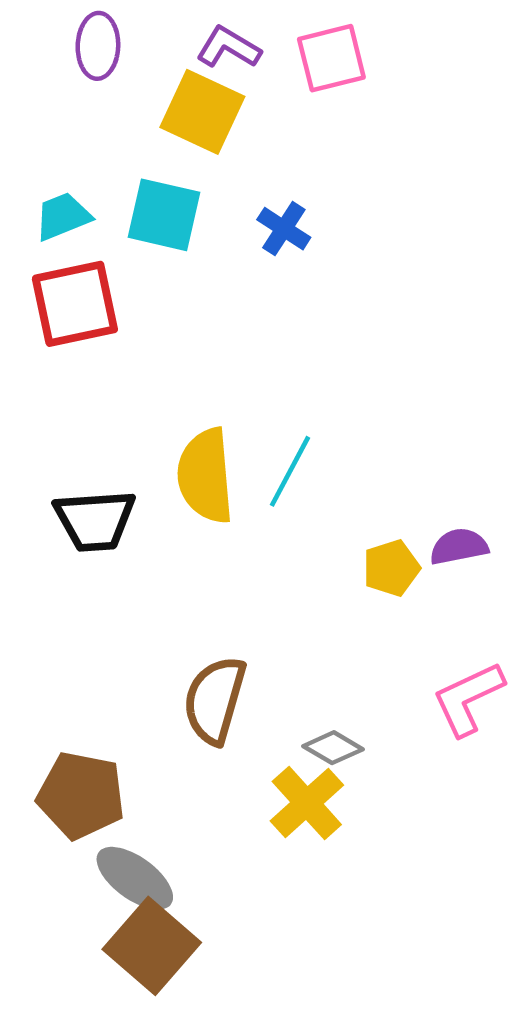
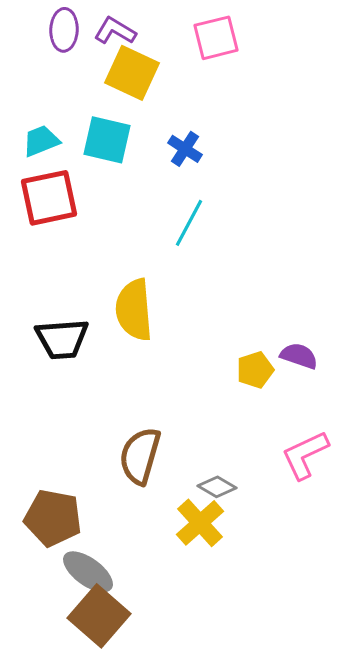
purple L-shape: (229, 47) -> (115, 31), moved
cyan line: (290, 471) -> (189, 223), moved
purple semicircle: (459, 547) -> (299, 356), turned 30

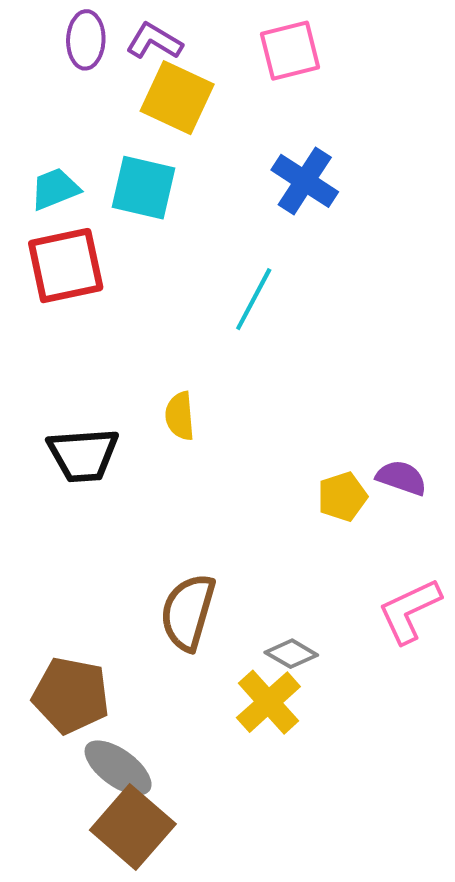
blue cross: (185, 149) -> (305, 181), moved, size x1.4
yellow semicircle: (134, 310) -> (180, 416), size x0.6

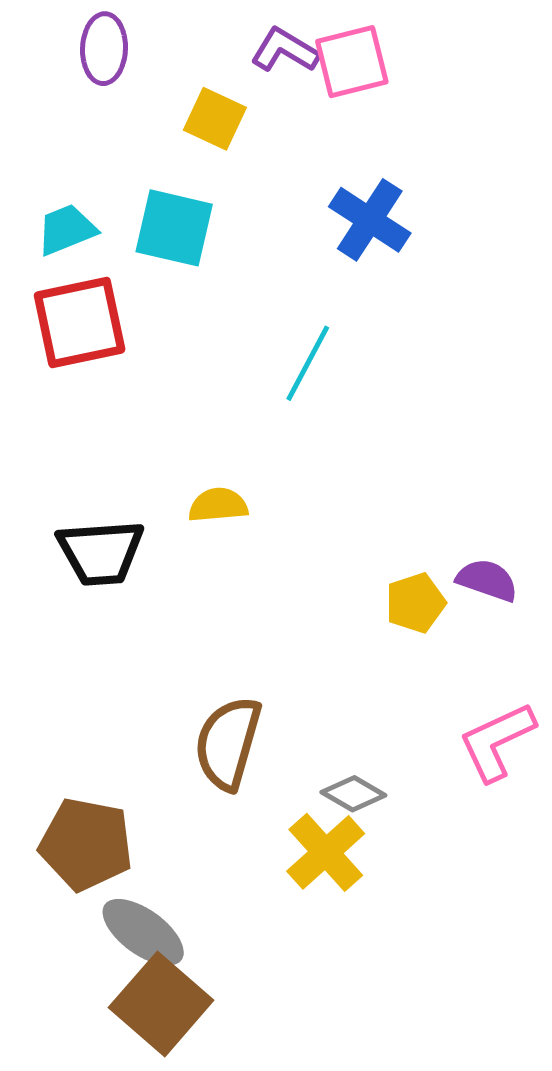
purple L-shape: (154, 41) -> (285, 50), moved
yellow square: (177, 98) -> (215, 119), size x0.7
yellow semicircle: (180, 416) -> (218, 505), turned 90

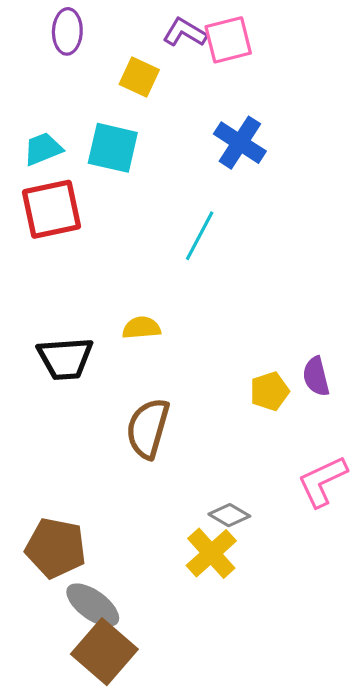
purple semicircle: (487, 580) -> (316, 376), turned -123
brown semicircle: (228, 743) -> (148, 428), moved

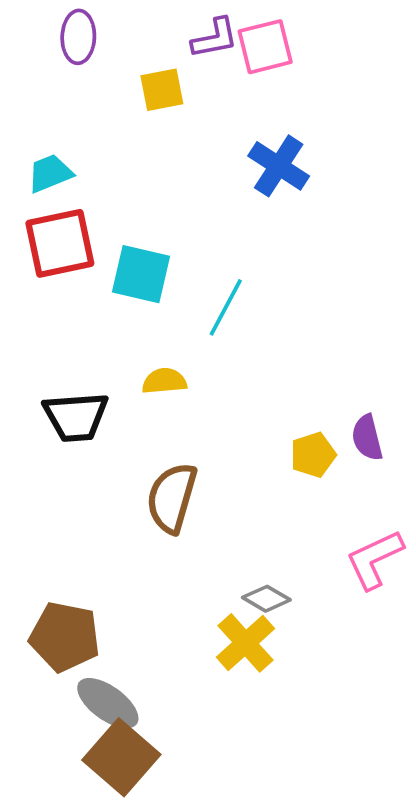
purple L-shape: (185, 32) -> (215, 38), turned 138
yellow square: (139, 77) -> (162, 90), turned -36
cyan square: (113, 148) -> (141, 274), moved
cyan line: (200, 236) -> (226, 307), moved

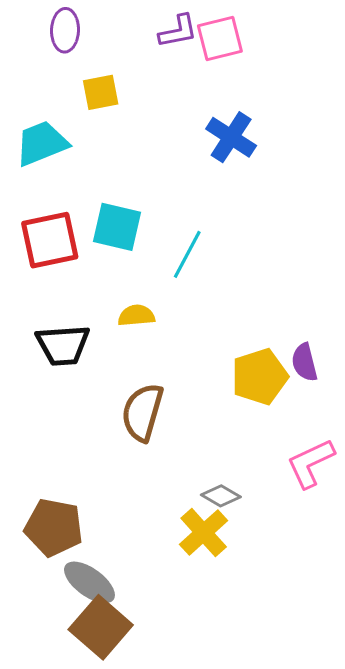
yellow square: (162, 90) -> (101, 92), moved
cyan trapezoid: (50, 173) -> (42, 143), size x1.4
red square: (60, 243) -> (50, 240), moved
yellow pentagon: (313, 455) -> (260, 377), size x1.5

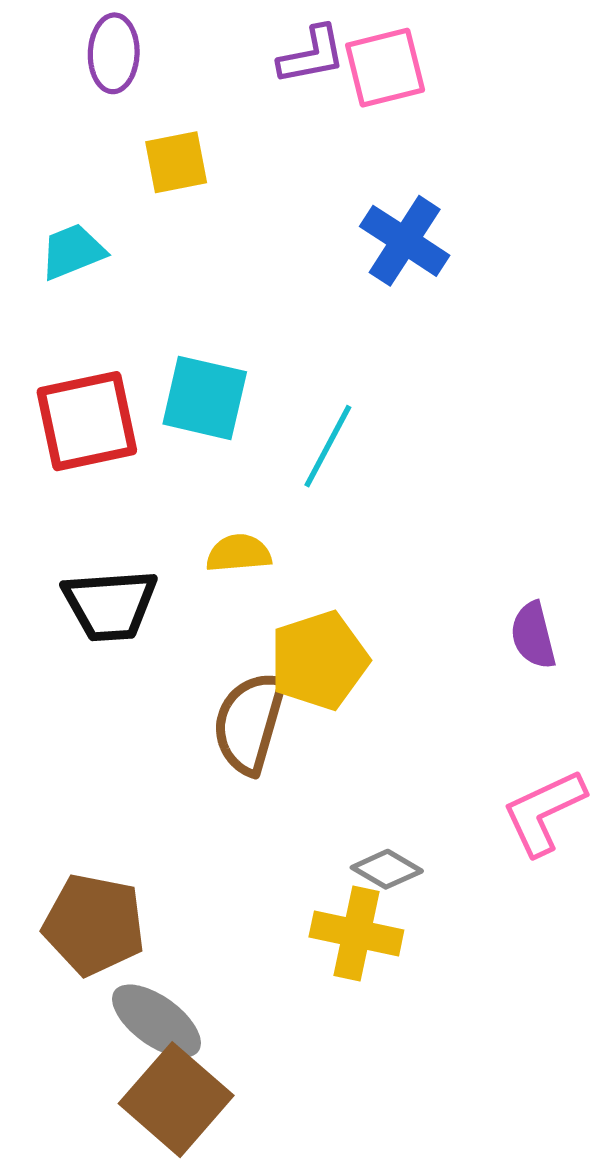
cyan trapezoid: (42, 143) -> (73, 252), size x0.7
yellow pentagon: (260, 377) -> (319, 660), moved
yellow cross: (204, 533) -> (356, 933), turned -36

